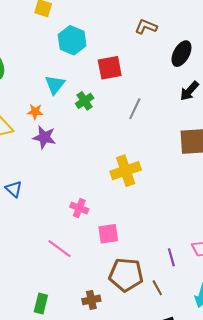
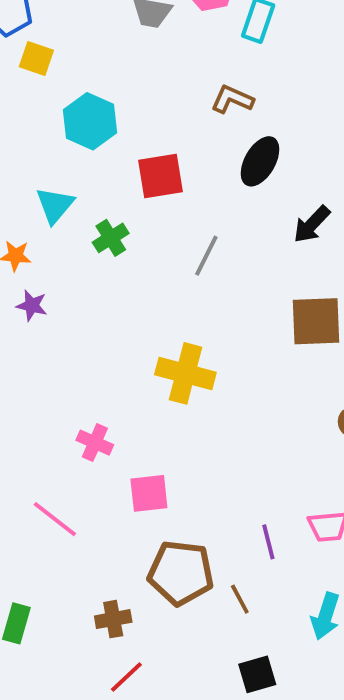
black ellipse: (181, 54) -> (260, 161), moved
purple star: (44, 137) -> (32, 305), size x0.7
yellow cross: (126, 171) -> (185, 373), turned 32

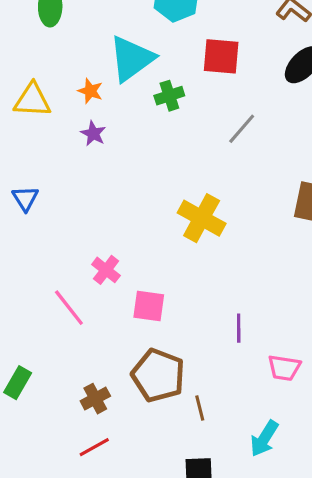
cyan triangle: (55, 205) -> (132, 59), size x1.5
pink cross: (95, 443) -> (106, 270), moved
purple line: (268, 542) -> (239, 328), moved
brown cross: (113, 619) -> (95, 399), turned -32

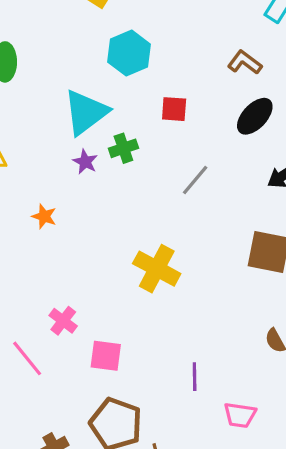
red square: (221, 56) -> (174, 109), size x0.7
orange star: (90, 91) -> (44, 216), moved
purple star: (93, 134) -> (85, 162), moved

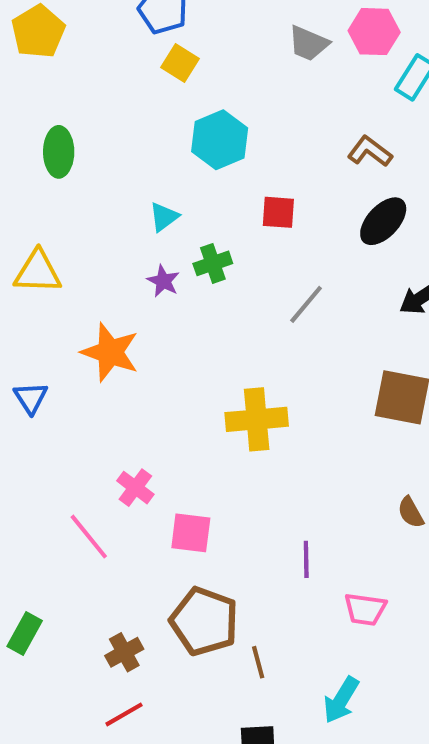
cyan triangle: (86, 112) -> (164, 217), size x0.5
orange star: (44, 216) -> (110, 352), size x1.8
yellow cross: (157, 269) -> (257, 419), turned -33

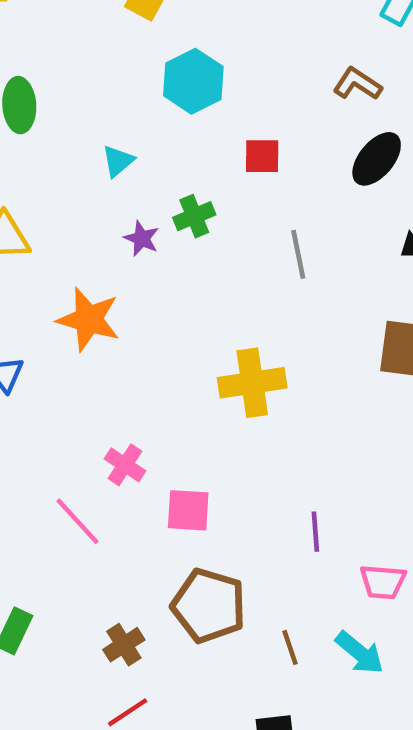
cyan triangle: (164, 217) -> (118, 161), moved
gray line: (306, 304) -> (298, 254), turned -48
brown line: (258, 662) -> (290, 647), moved
cyan arrow: (341, 700) -> (360, 653), moved, turned -78

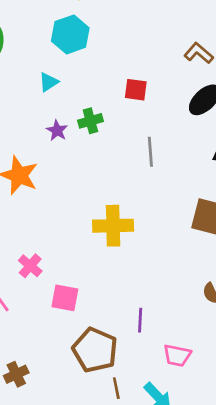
cyan hexagon: (193, 81) -> (70, 34), moved
brown pentagon: (209, 606) -> (95, 350), moved

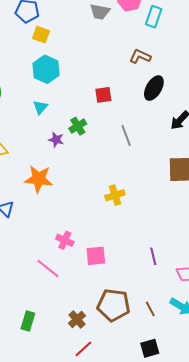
yellow cross: (113, 226) -> (115, 195), size x0.7
brown pentagon: (95, 350) -> (114, 305), moved

